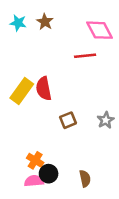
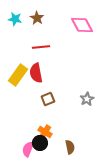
red line: (85, 56) -> (41, 47), moved
brown square: (68, 120) -> (48, 99), moved
orange cross: (35, 160) -> (45, 132), moved
pink semicircle: (34, 181) -> (28, 149), turned -63

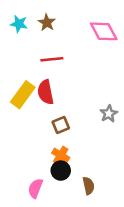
gray star: (87, 99) -> (109, 114), moved
orange cross: (45, 132) -> (61, 155), moved
black circle: (40, 143) -> (61, 171), moved

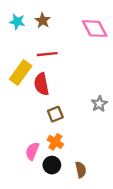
yellow rectangle: (23, 95) -> (21, 73), moved
black circle: (61, 171) -> (52, 165), moved
pink semicircle: (35, 188) -> (32, 151), moved

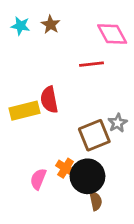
red line: (47, 54) -> (92, 64), moved
yellow rectangle: (21, 73) -> (25, 111), moved, turned 40
brown square: (55, 114) -> (94, 135), moved, size x1.6
black circle: (52, 165) -> (87, 176), moved, size x1.6

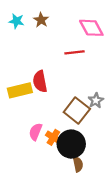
brown square: (94, 135) -> (77, 110), turned -30
pink semicircle: (38, 179) -> (35, 132), moved

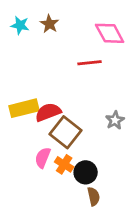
red semicircle: (40, 81) -> (48, 112), moved, turned 80
brown square: (77, 110) -> (65, 132), moved
black circle: (71, 144) -> (86, 172), size x0.7

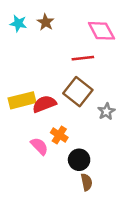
brown square: (65, 132) -> (78, 92), moved
pink semicircle: (43, 158) -> (39, 146), turned 114
orange cross: (64, 164) -> (59, 135), moved

